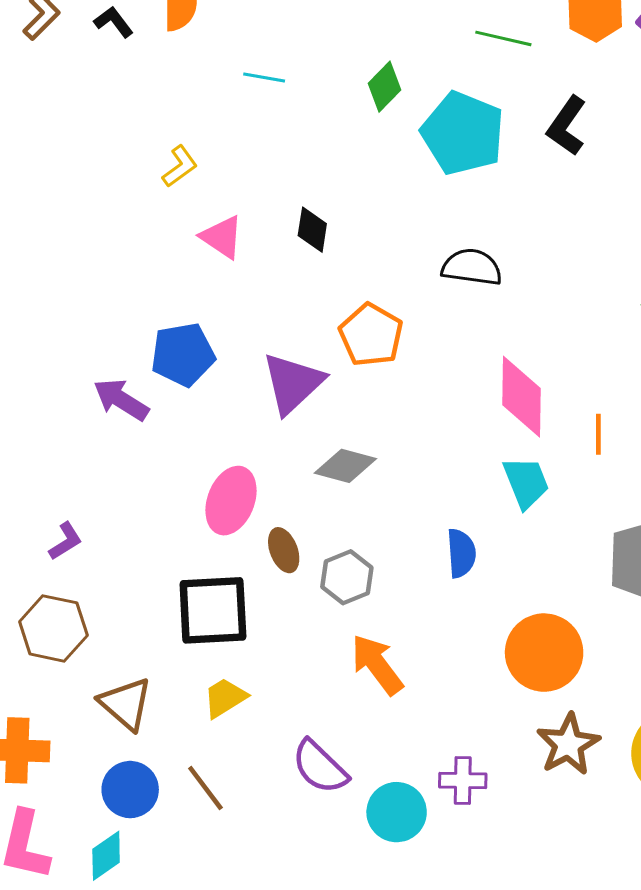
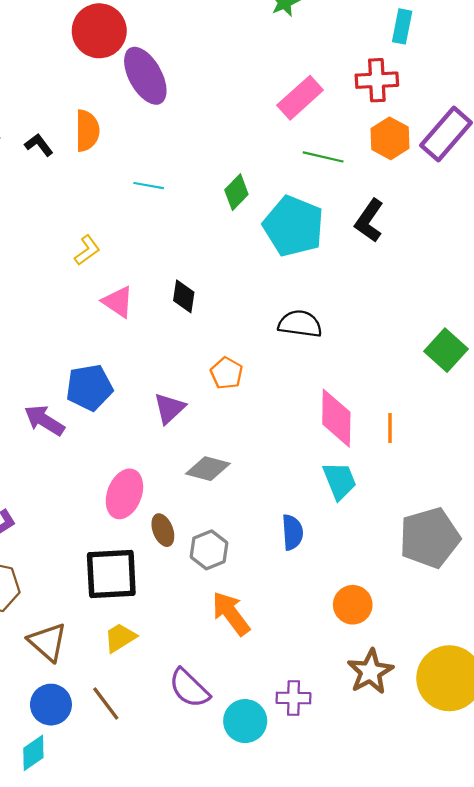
orange pentagon: (371, 335) -> (227, 373), size x0.7
purple triangle: (293, 383) -> (169, 408), size x0.7
orange line: (598, 434) -> (390, 428), moved
orange circle: (544, 653) -> (353, 605), size x0.7

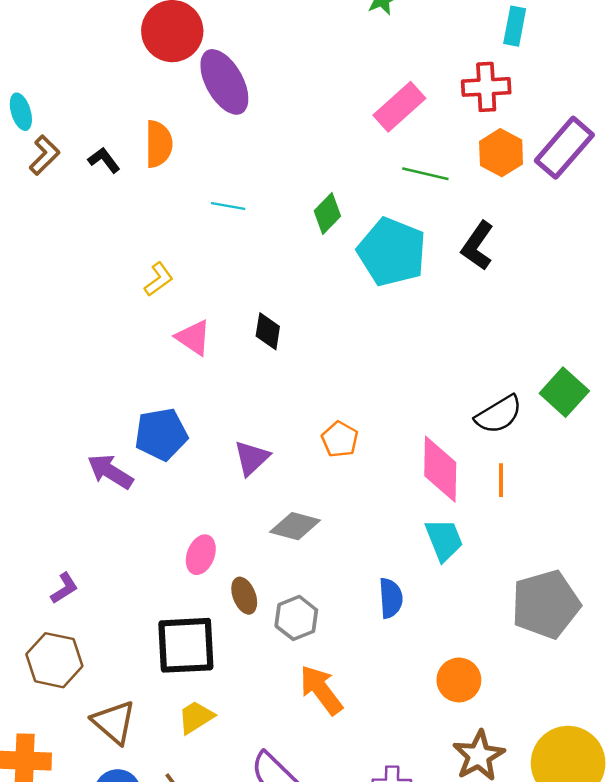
black semicircle: (300, 324) -> (499, 414), moved, turned 141
orange pentagon: (227, 373) -> (340, 439), moved
pink ellipse: (124, 494) -> (201, 555), size x0.7

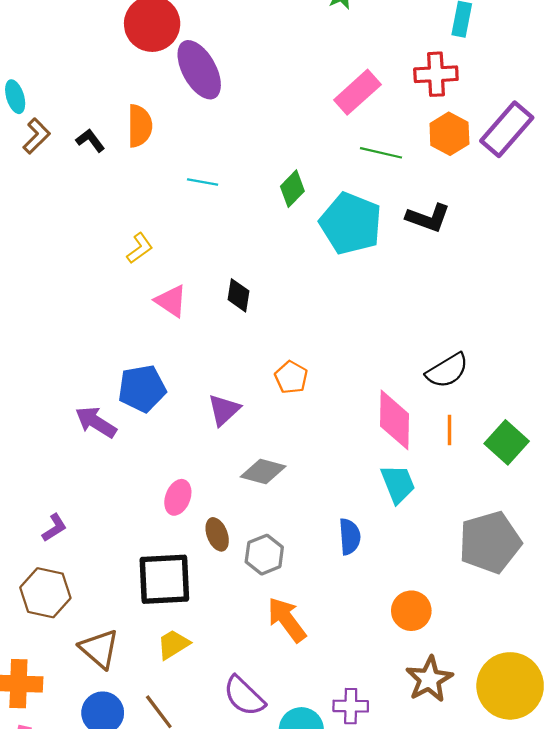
black L-shape: (477, 246) -> (428, 218), turned -105
green square: (564, 392) -> (507, 442), moved
orange pentagon: (340, 439) -> (291, 377), moved

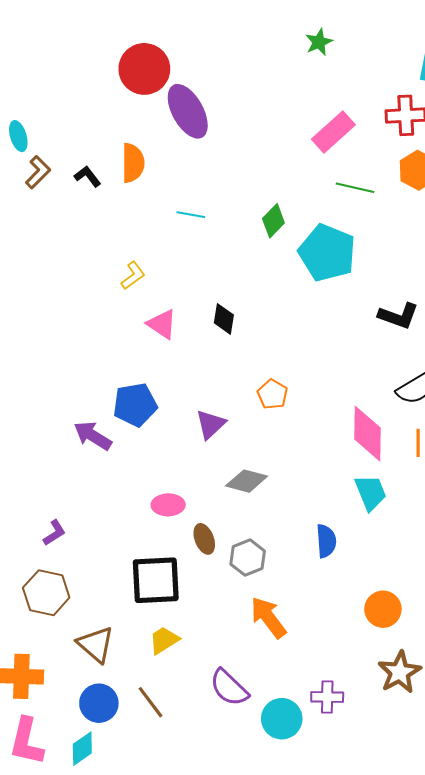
black L-shape: (428, 218) -> (398, 316), moved
pink ellipse: (178, 497) -> (168, 505), turned 68

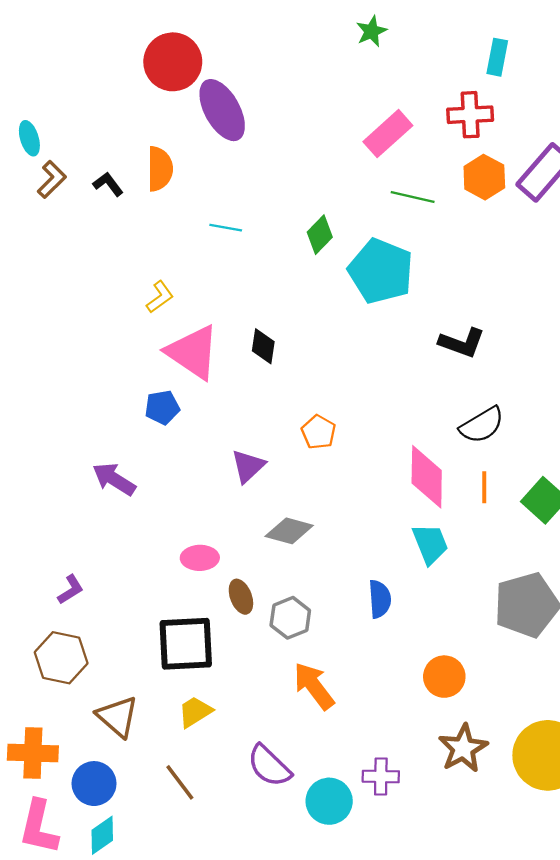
pink triangle: (162, 324) -> (193, 352), size x1.6
blue pentagon: (135, 405) -> (162, 407), moved, size x0.7
blue circle: (99, 703) -> (94, 784), moved

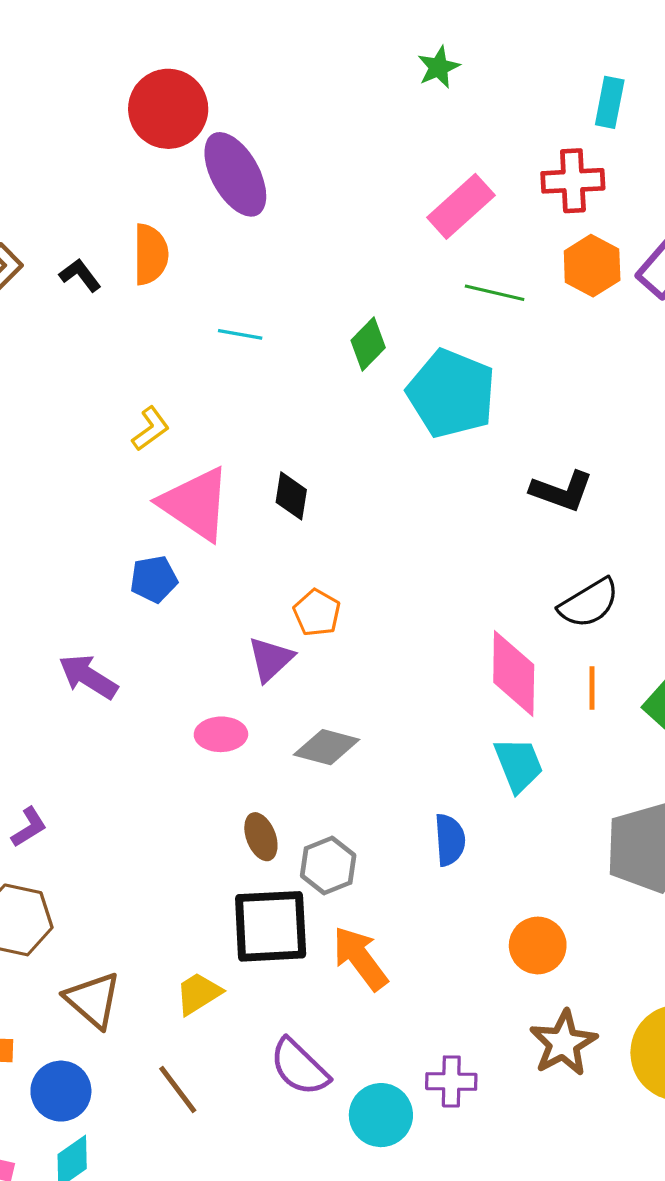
orange pentagon: (319, 432) -> (317, 613), moved
pink ellipse: (200, 558) -> (221, 734), moved
black square: (186, 644) -> (271, 926), moved

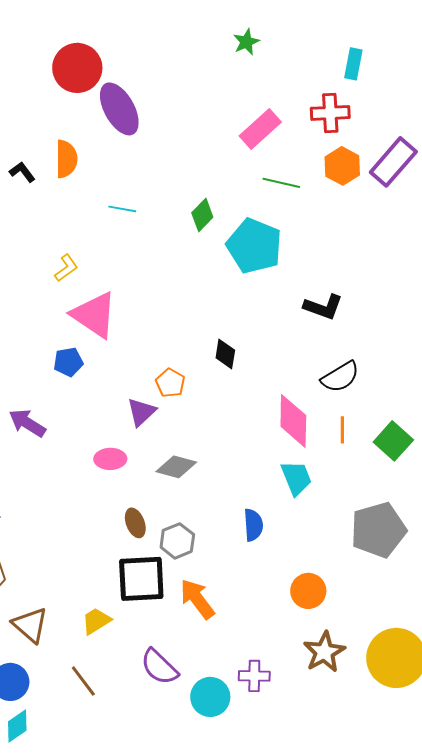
black diamond: (291, 496) -> (225, 354), moved

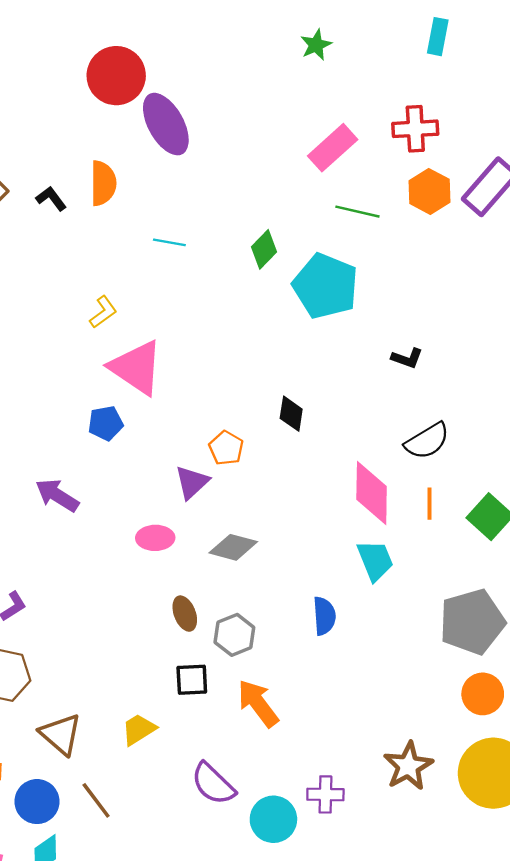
cyan rectangle: (353, 64) -> (438, 37), moved
black L-shape: (323, 307) -> (407, 358), size x0.7
black square: (141, 579) -> (192, 680), size x0.6
orange circle: (308, 591) -> (483, 694), moved
brown line: (83, 681) -> (96, 800), moved

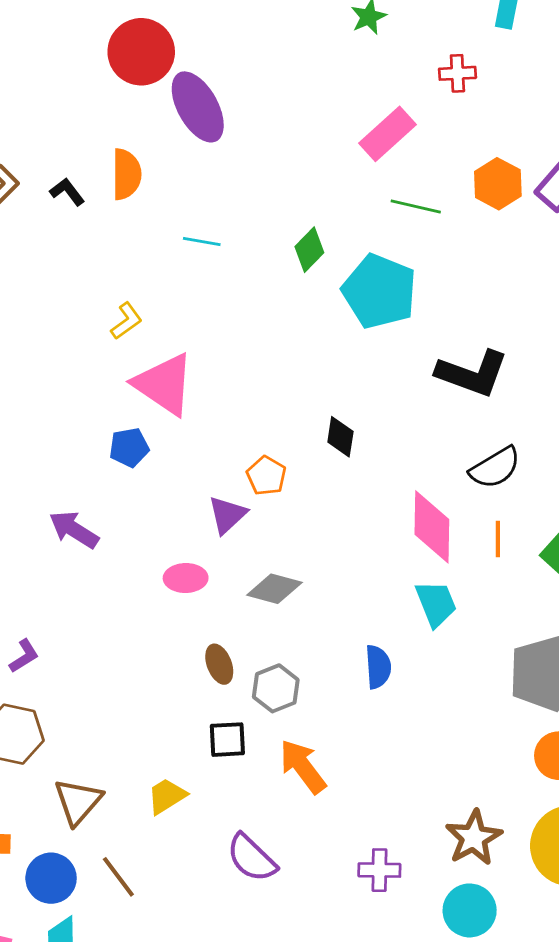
red cross: (415, 129) -> (457, 73), moved, size x0.7
black L-shape: (407, 358) -> (472, 373), size x2.0
brown triangle: (61, 734) -> (78, 801), turned 30
cyan circle: (273, 819) -> (470, 910), moved

